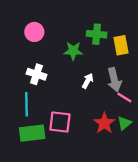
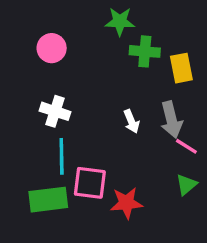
green star: (73, 51) -> (120, 21), moved
white arrow: (88, 81) -> (131, 121), turned 128
cyan line: (27, 104) -> (62, 156), moved
red star: (104, 123) -> (126, 203), moved, turned 30

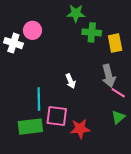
white cross: (55, 111) -> (13, 43), moved
white arrow: (131, 121) -> (71, 81), moved

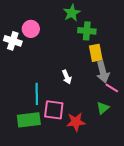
green star: (76, 13) -> (72, 13), turned -30
yellow rectangle: (115, 43) -> (96, 53), moved
green triangle: (118, 117) -> (103, 108), moved

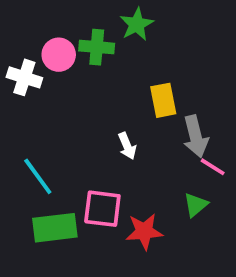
green cross: (87, 31) -> (97, 47), moved
yellow rectangle: (96, 53) -> (163, 100), moved
cyan line: (37, 94) -> (38, 176), moved, turned -35

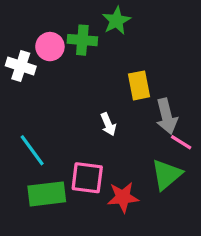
green triangle: (196, 205) -> (167, 175), size x1.5

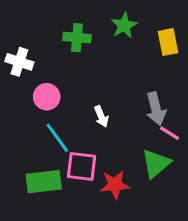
green star: (116, 21) -> (124, 25), moved
pink circle: (50, 47) -> (47, 97), moved
yellow rectangle: (139, 85) -> (168, 42), moved
cyan line: (32, 150) -> (57, 138), moved

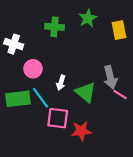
white arrow: (101, 116) -> (61, 83), moved, turned 40
green triangle: (156, 163) -> (86, 92), moved, turned -40
green rectangle: (44, 182) -> (18, 99), moved

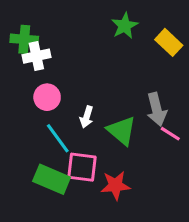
green cross: (54, 27) -> (24, 39), moved
yellow rectangle: (119, 30) -> (169, 42), turned -36
white cross: (14, 44) -> (36, 56), moved, turned -30
green rectangle: (18, 99) -> (52, 179), moved, turned 30

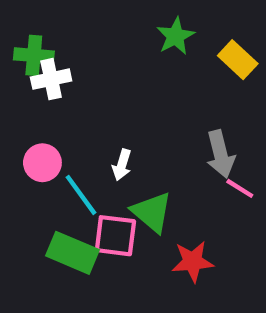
pink circle: (47, 97) -> (42, 163), moved
green triangle: (122, 131) -> (152, 212), moved
red star: (115, 185) -> (193, 261), moved

